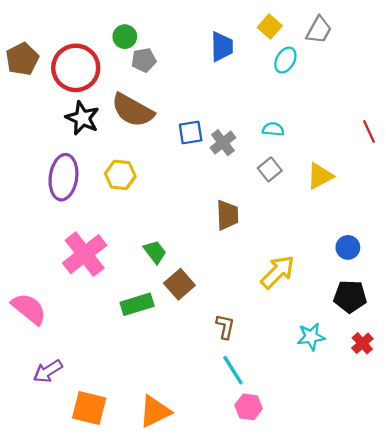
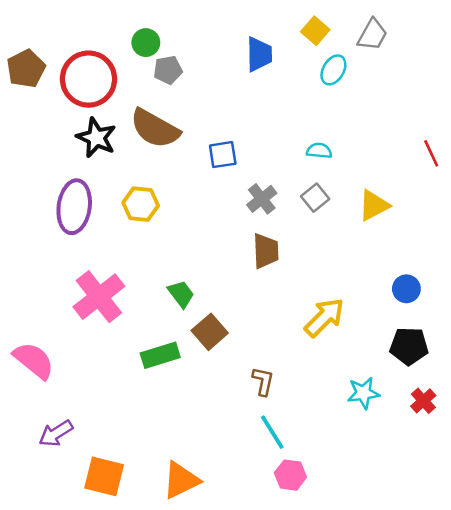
gray cross: (223, 143) -> (262, 199), moved

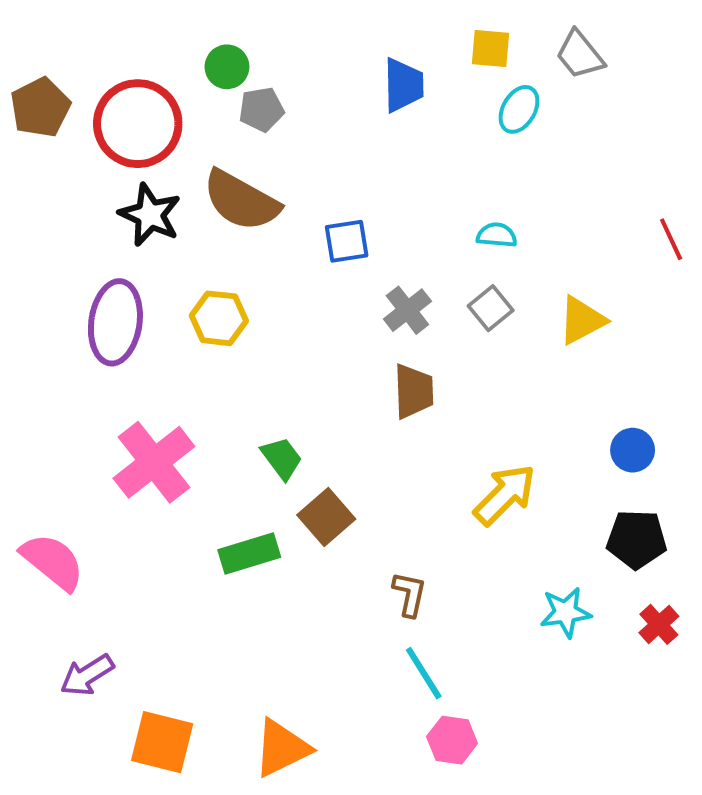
yellow square: (315, 31) -> (491, 49), turned -36
gray trapezoid: (373, 35) -> (580, 55), turned 112

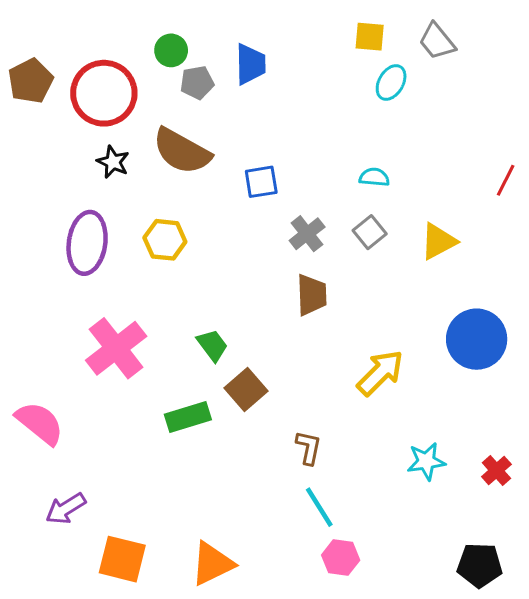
blue trapezoid: (403, 85) -> (251, 64), moved
black star: (150, 215) -> (113, 162), size x0.7
red line: (671, 239) -> (506, 180), turned 52
blue circle: (633, 450) -> (477, 339), size x1.8
black pentagon: (637, 539) -> (480, 565), moved

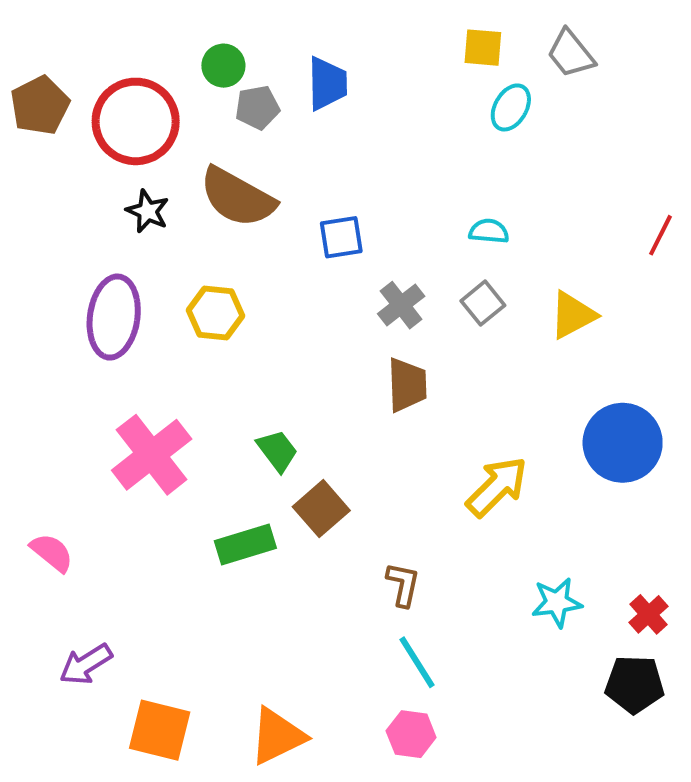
pink semicircle: (40, 423) -> (52, 553), size x0.7
pink hexagon: (341, 558) -> (411, 734), moved
black pentagon: (480, 565) -> (635, 684), moved

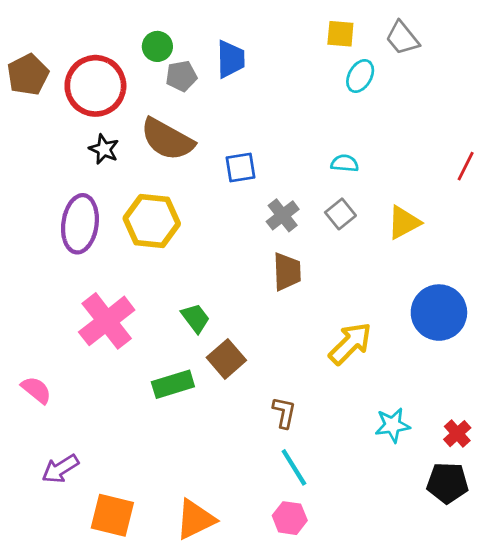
yellow hexagon: (215, 313) -> (152, 221), size x1.4

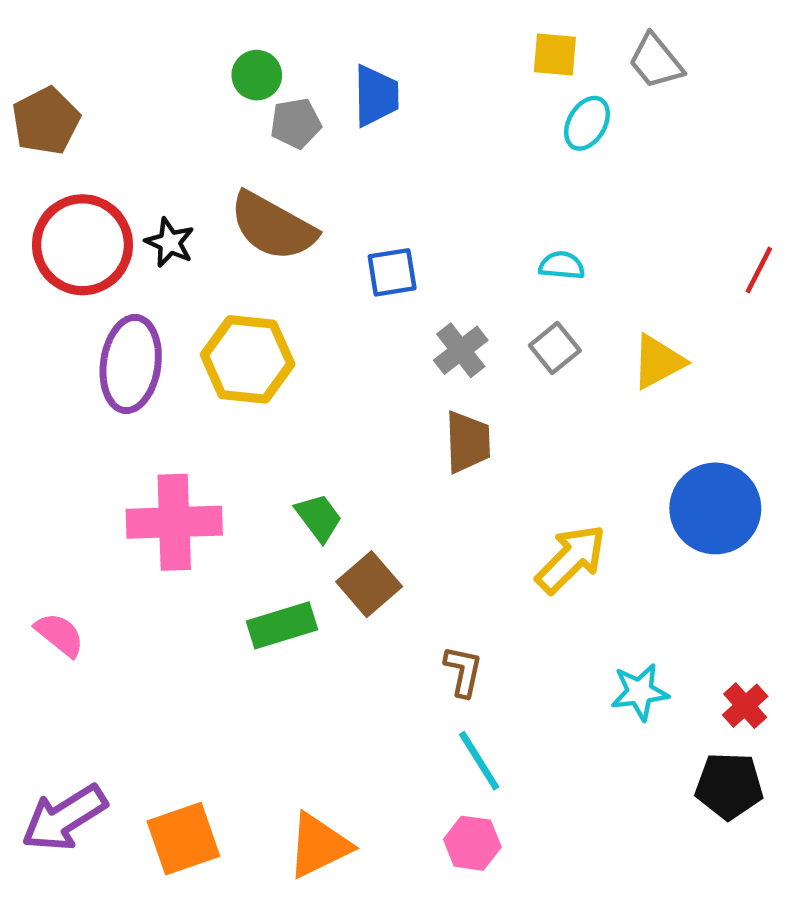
red circle: (95, 86) -> (83, 245), moved
pink cross: (107, 321) -> (174, 522), turned 36
purple arrow: (60, 469) -> (64, 818), moved, size x1.4
orange square: (112, 515) -> (183, 839), turned -33

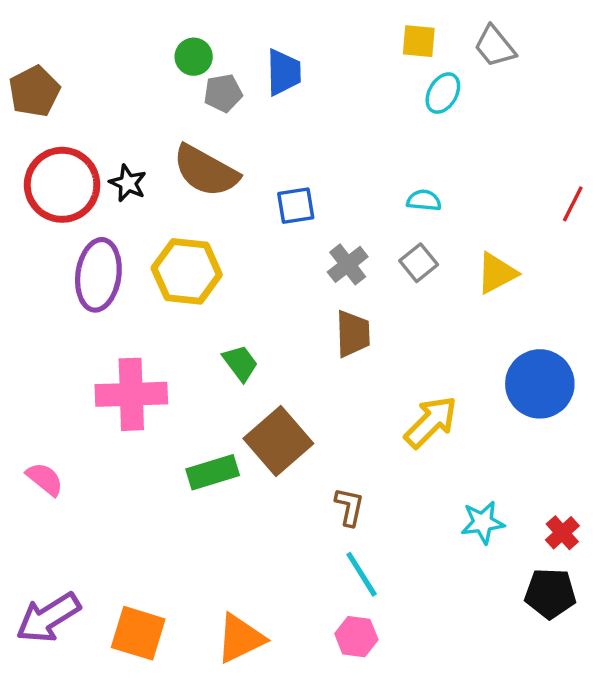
green trapezoid: (319, 518) -> (240, 363), moved
brown square: (369, 584) -> (278, 441), size x1.4
orange square: (183, 839) -> (138, 633), turned 36

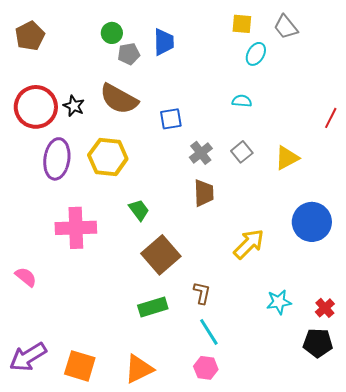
brown pentagon: (34, 91) -> (30, 36), moved
cyan semicircle: (424, 200) -> (242, 101), moved
green rectangle: (213, 472) -> (153, 307), moved

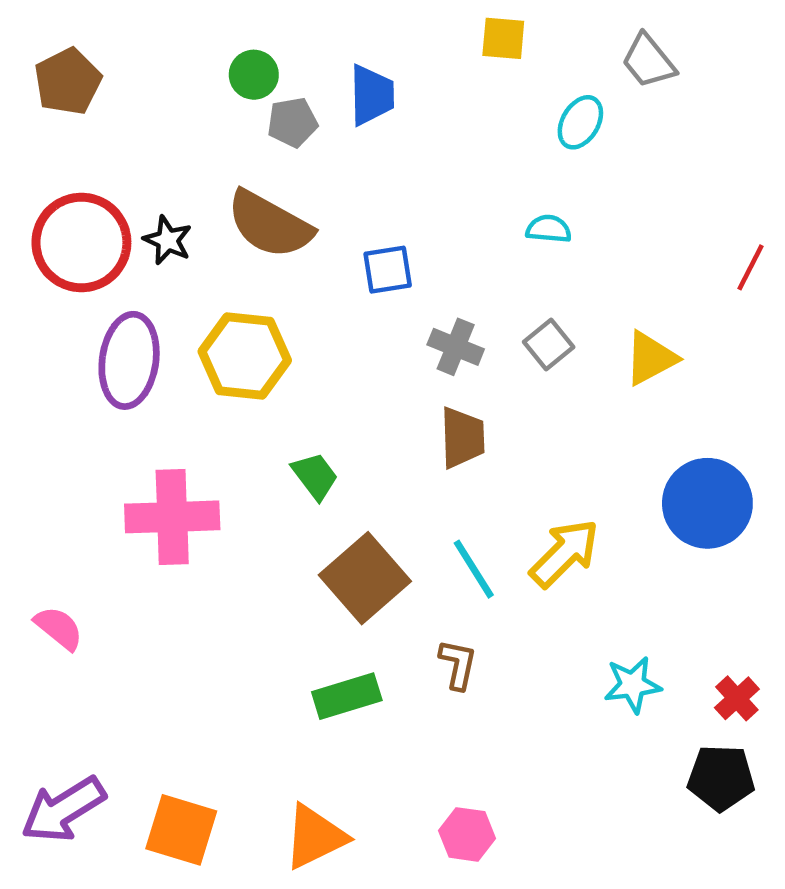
yellow square: (242, 24) -> (503, 38), moved
gray cross: (201, 153) -> (456, 347), turned -30
cyan line: (209, 332) -> (474, 569), moved

